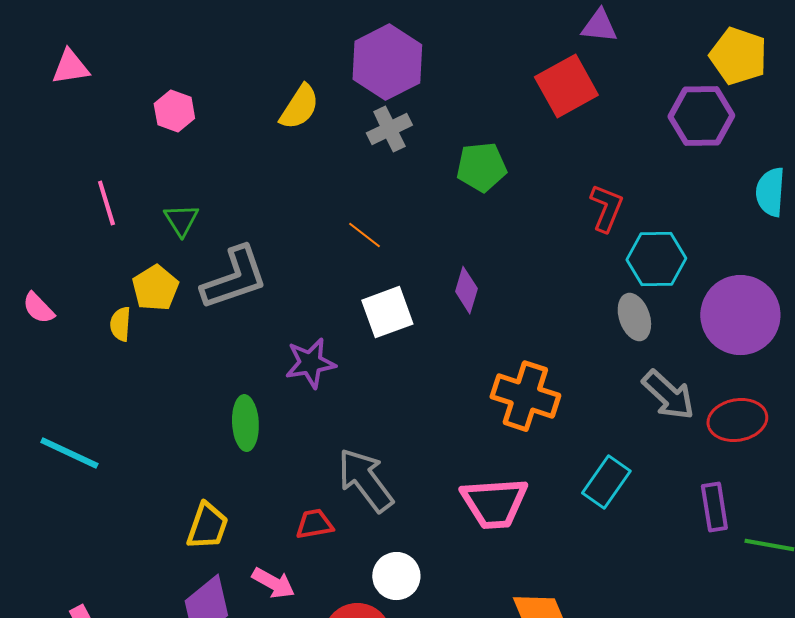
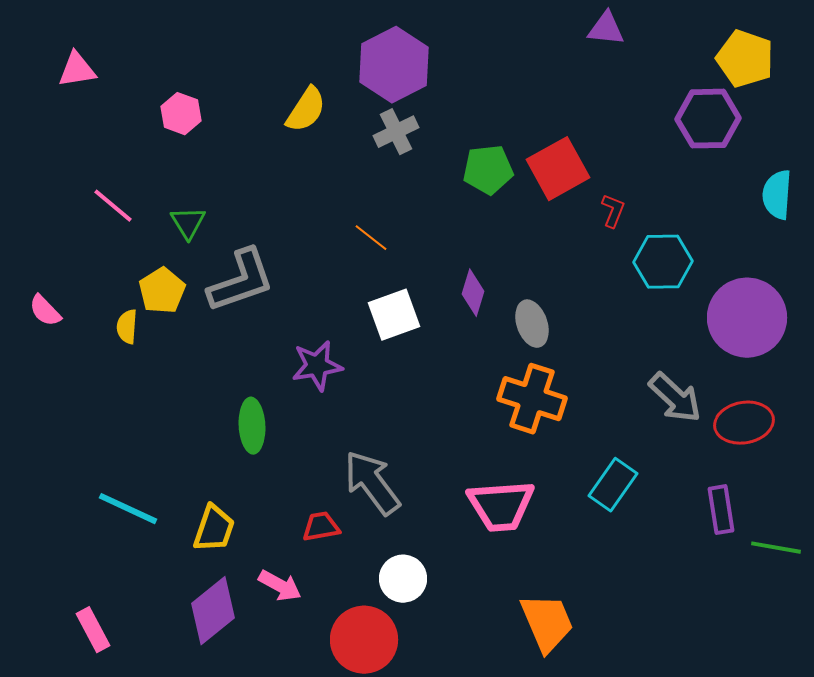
red square: (566, 86) -> (558, 169), moved
pink line: (106, 203) -> (113, 206), turned -33
red L-shape: (606, 208) -> (613, 211), size x0.7
gray ellipse: (634, 317) -> (532, 324), moved
cyan line: (69, 453) -> (128, 509), moved

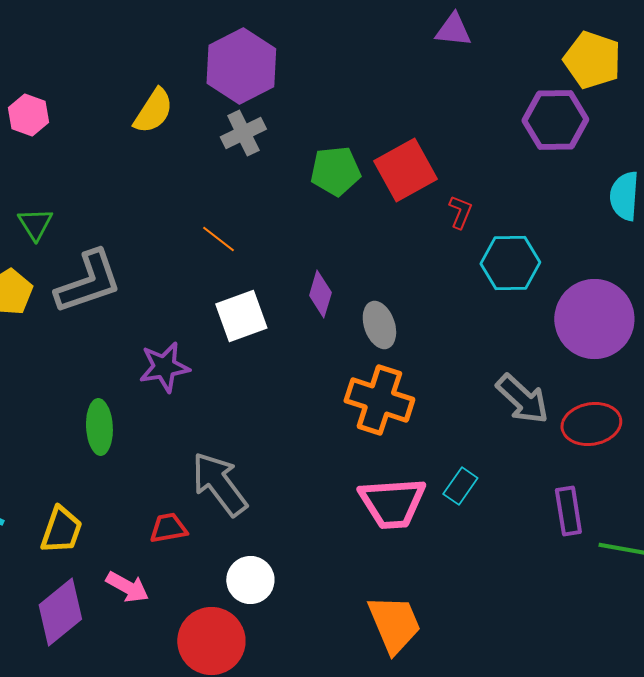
cyan rectangle: (613, 485) -> (460, 486), size x0.7
pink trapezoid: (501, 506) -> (392, 503), moved

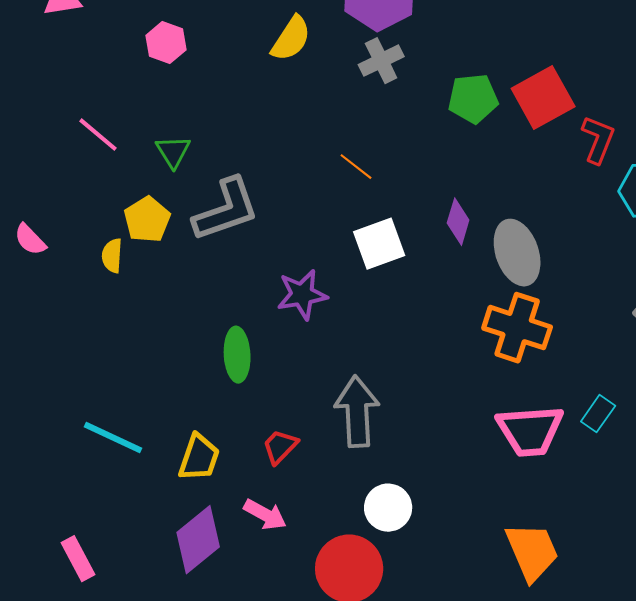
red L-shape: (460, 212) -> (598, 140), size x1.4
gray ellipse: (379, 325) -> (517, 253), size x1.4
gray arrow: (219, 484) -> (357, 412), turned 34
red trapezoid: (168, 528) -> (280, 447), moved, turned -36

